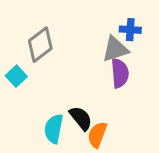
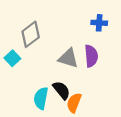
gray triangle: (115, 49) -> (68, 58), moved, turned 35

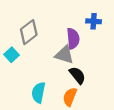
purple semicircle: (91, 56) -> (73, 39), moved
black semicircle: (61, 90) -> (77, 75), moved

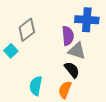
blue cross: (94, 21) -> (87, 20), size x1.6
gray triangle: (64, 55) -> (77, 51), moved

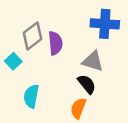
purple semicircle: (68, 36) -> (55, 43), moved
cyan semicircle: (36, 86) -> (31, 96), moved

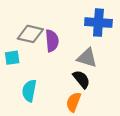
gray diamond: (32, 36) -> (30, 34), turned 50
cyan square: (13, 61) -> (12, 58), turned 35

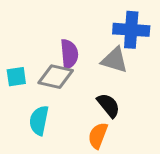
gray diamond: (30, 34) -> (56, 77), moved
gray triangle: (87, 58) -> (115, 60), moved

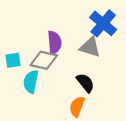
blue cross: (131, 30) -> (103, 23), turned 36
cyan semicircle: (39, 120) -> (31, 82), moved

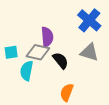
gray triangle: (90, 47) -> (89, 52), moved
black semicircle: (85, 83) -> (61, 60), moved

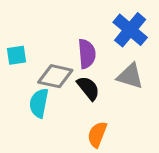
purple semicircle: (47, 37) -> (87, 54), moved
cyan square: (11, 52) -> (16, 55), moved

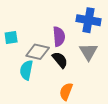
blue cross: (130, 30) -> (88, 20), turned -30
gray triangle: (130, 76) -> (88, 52), turned 42

